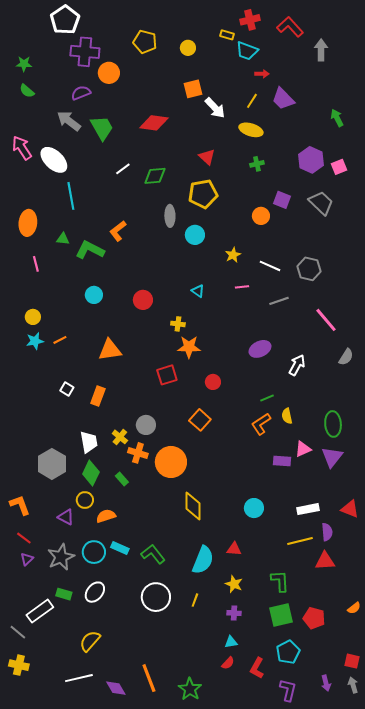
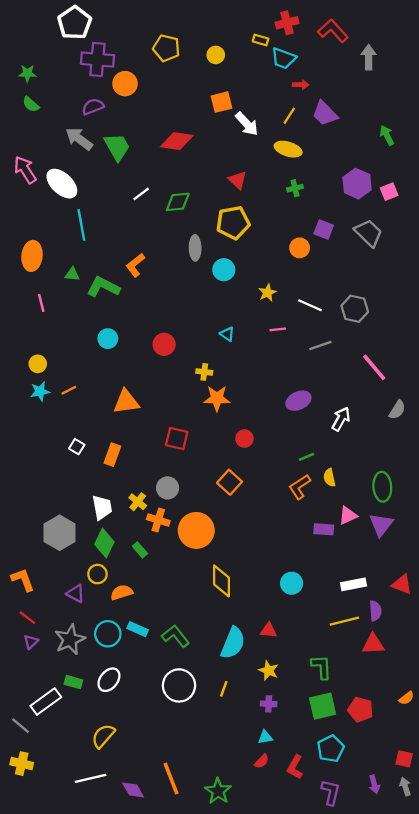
red square: (167, 375) -> (177, 439), moved, turned 30

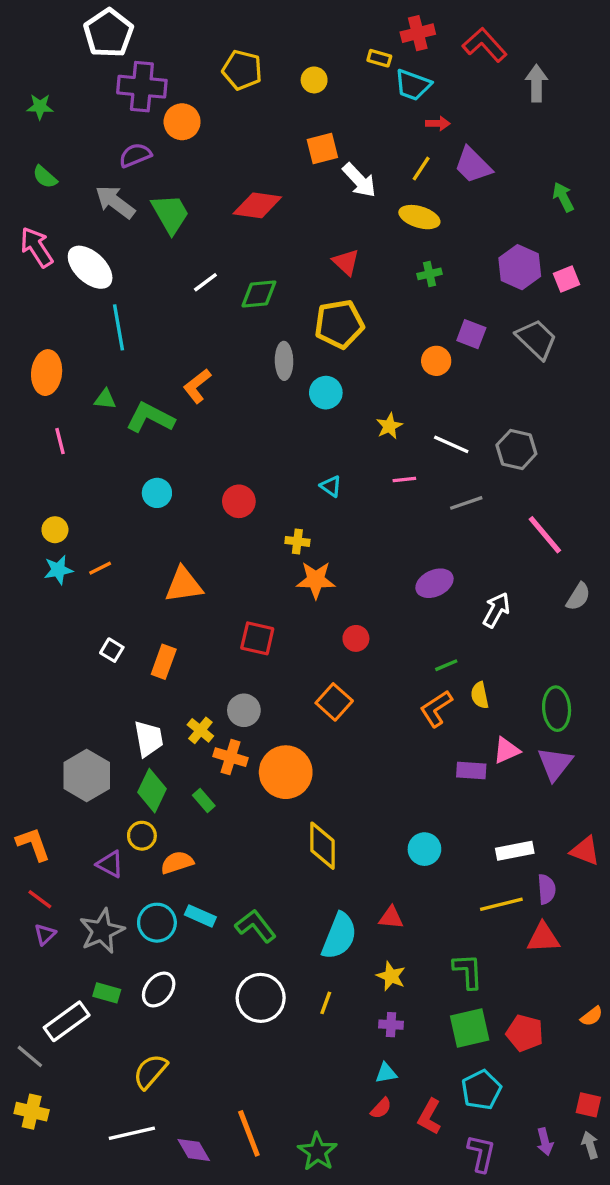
green semicircle: (31, 104) -> (45, 177), moved

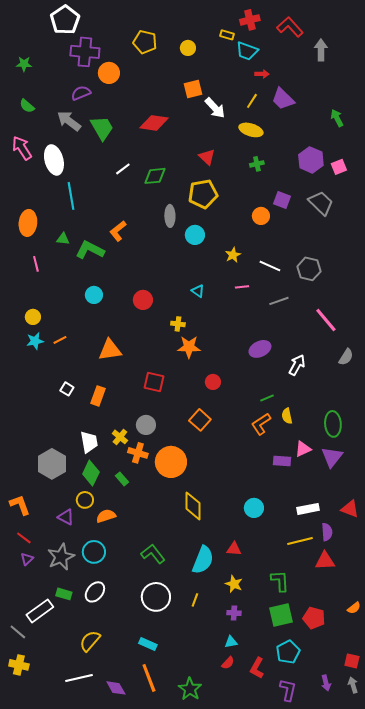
white ellipse: (90, 267) -> (54, 160), turned 32
cyan rectangle: (200, 916) -> (148, 644), moved

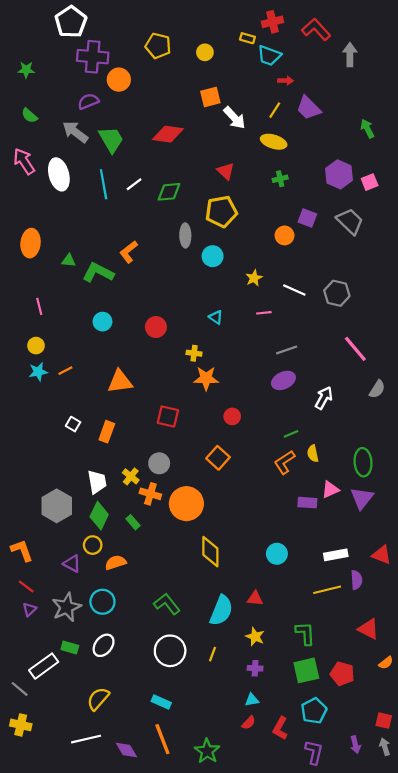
cyan line: (71, 196) -> (104, 184), moved
pink line: (36, 264) -> (39, 306), moved
gray line: (279, 301) -> (287, 350), moved
red triangle: (325, 561) -> (368, 629), moved, turned 30

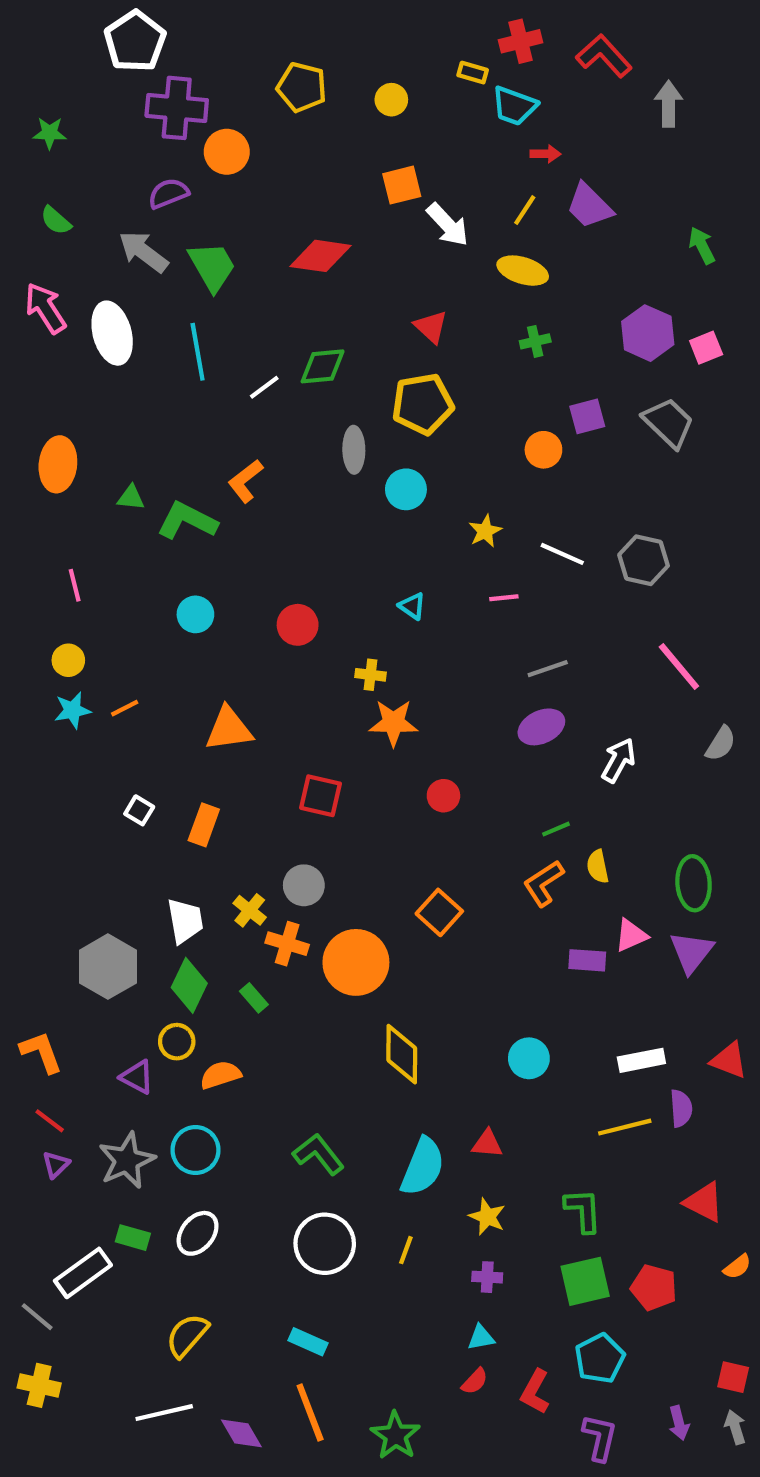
white line: (134, 184) -> (264, 387), moved
purple square: (307, 218) -> (587, 416), turned -36
orange square: (218, 458) -> (439, 912), moved

